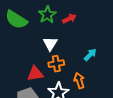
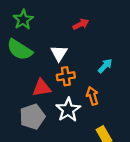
green star: (47, 15) -> (23, 20), moved
green semicircle: (16, 20) -> (20, 50), moved

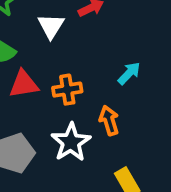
white triangle: (59, 53) -> (51, 26), moved
red triangle: (42, 88) -> (24, 84), moved

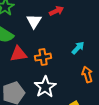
orange arrow: (109, 120) -> (87, 75), moved

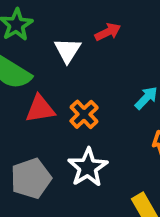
orange cross: (43, 57) -> (84, 114), turned -35

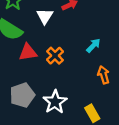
white star: (88, 167) -> (55, 102), moved

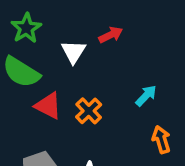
red triangle: (28, 52) -> (48, 106), turned 36

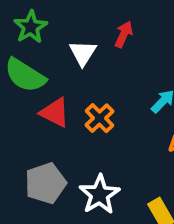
red arrow: (111, 35) -> (124, 34), turned -40

